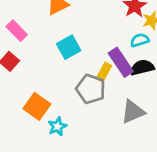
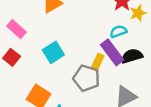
cyan semicircle: (140, 40) -> (118, 32), moved
cyan square: (69, 47) -> (53, 52), moved

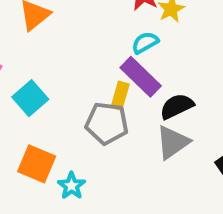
cyan square: (53, 52) -> (30, 98), moved
black semicircle: (132, 56) -> (177, 106), moved

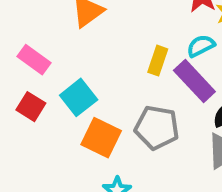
yellow rectangle: (120, 96) -> (158, 61), moved
orange square: (37, 164) -> (101, 138), moved

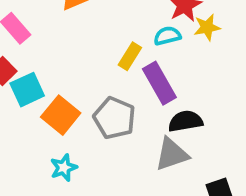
cyan semicircle: (201, 46) -> (167, 36), moved
cyan square: (79, 97) -> (27, 90), moved

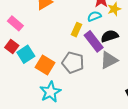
black semicircle: (185, 121) -> (110, 36), moved
gray triangle: (172, 154) -> (109, 60), moved
cyan star: (64, 168) -> (50, 92), size x1.5

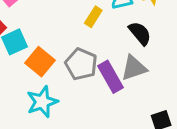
black semicircle: (110, 36) -> (140, 33), turned 60
purple rectangle: (94, 41) -> (111, 77), moved

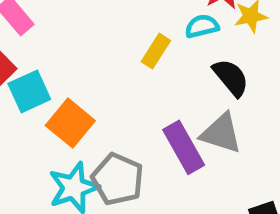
gray pentagon: (81, 64) -> (118, 179), moved
gray triangle: (134, 68) -> (221, 133), turned 36

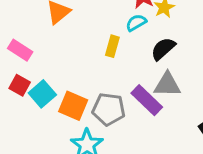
black semicircle: (231, 78) -> (163, 49), turned -76
gray pentagon: (118, 179) -> (109, 109), moved

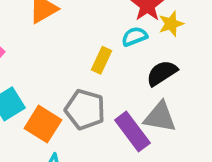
gray pentagon: (109, 109) -> (85, 110), moved

